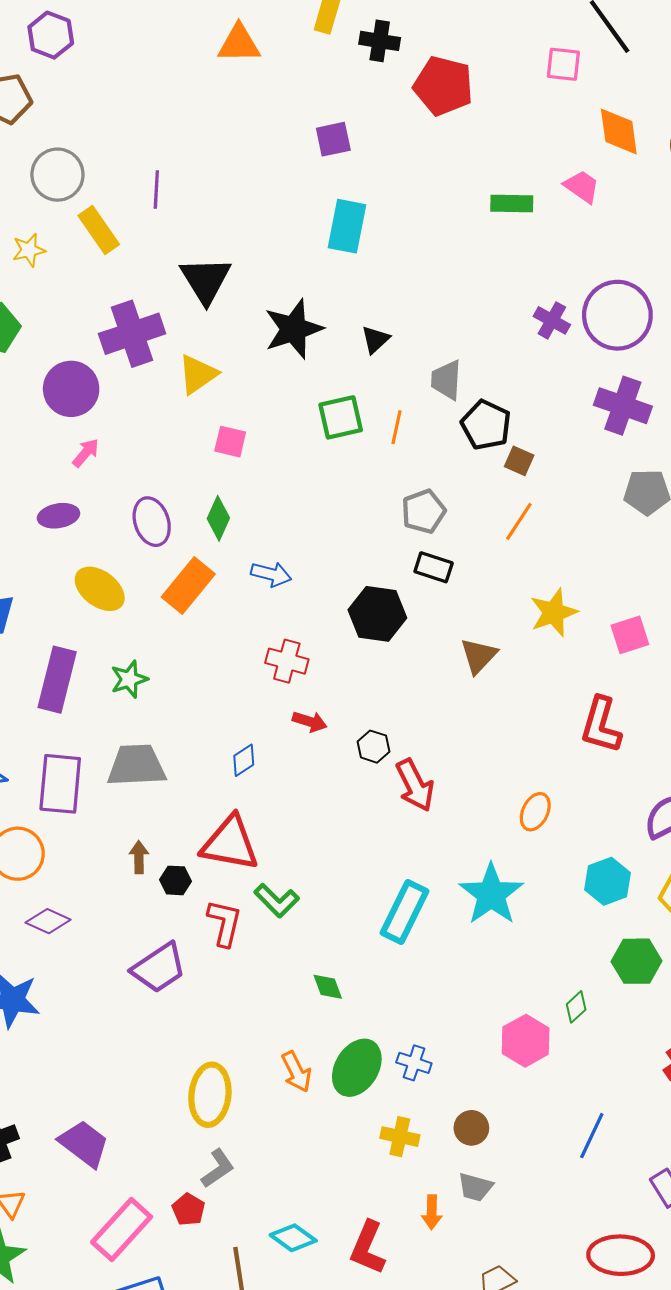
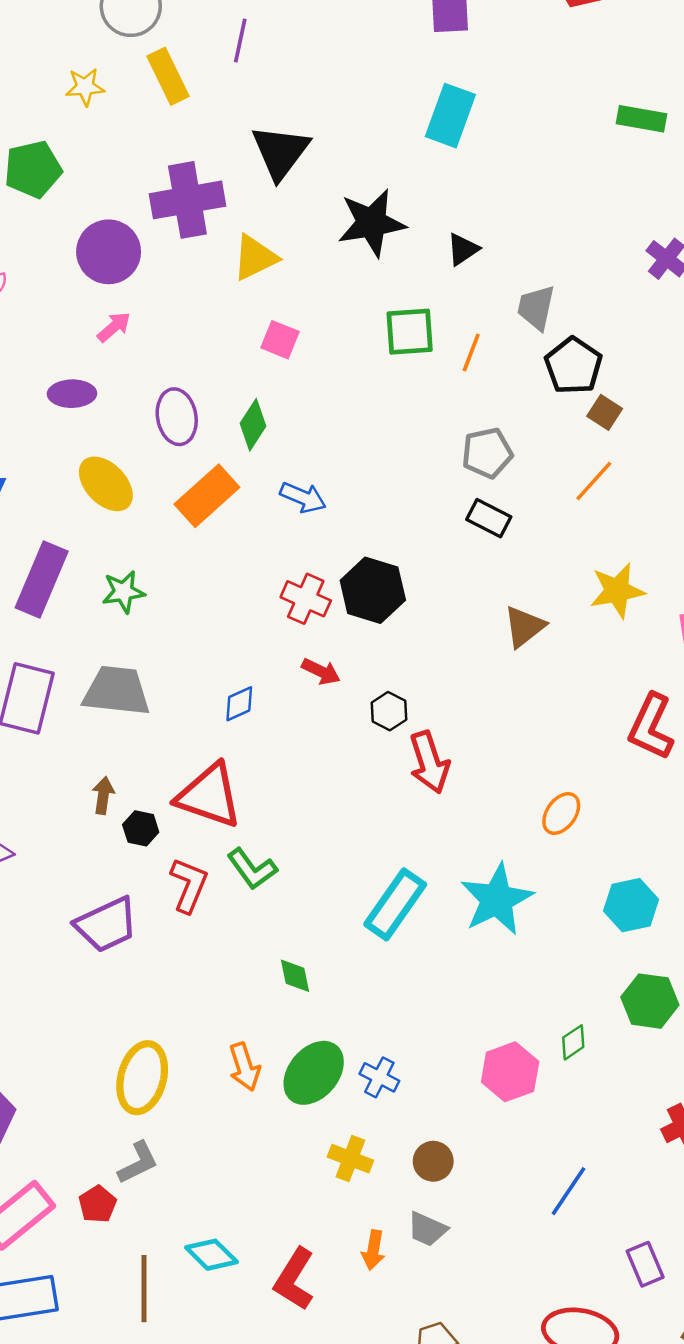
black hexagon: (377, 614) -> (373, 590), moved

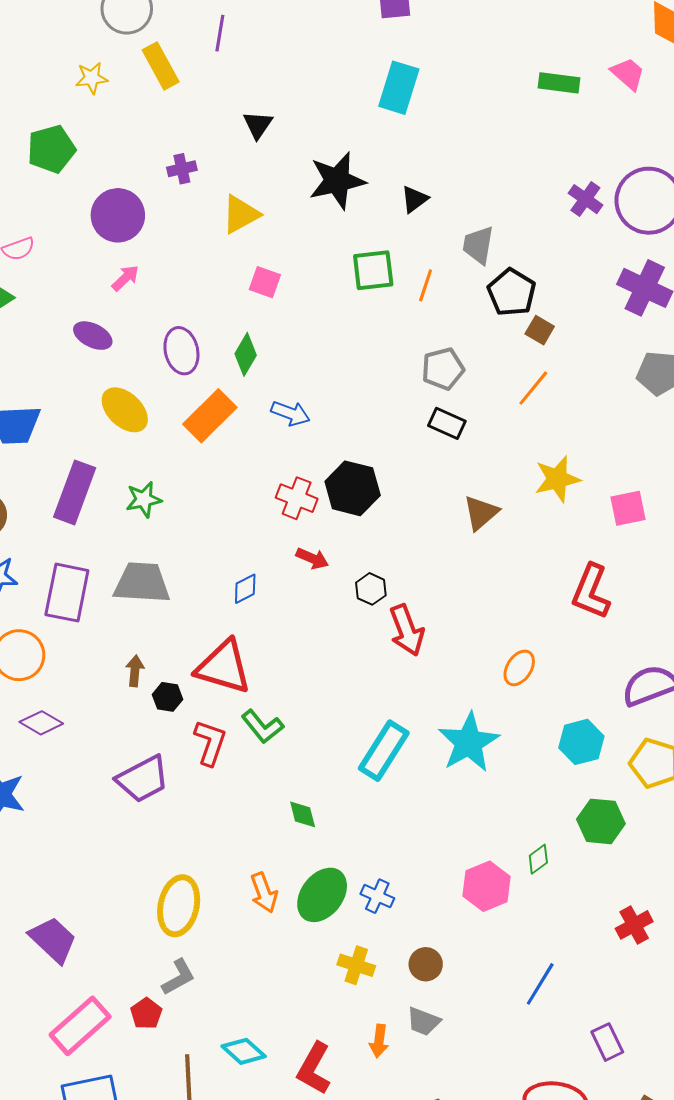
black triangle: (280, 152) -> (258, 125), size x0.6
purple cross: (187, 200) -> (182, 169), size x0.5
purple ellipse: (72, 394) -> (93, 336), turned 30

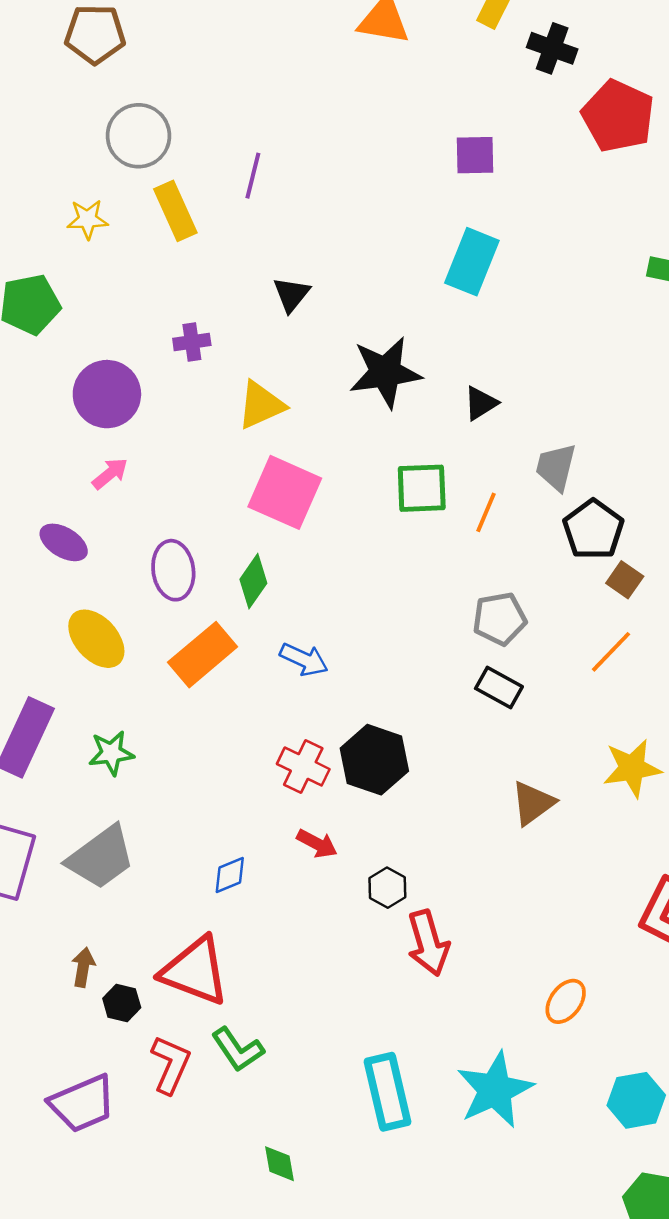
pink square: (265, 282) -> (285, 492), size x1.8
gray trapezoid: (142, 583) -> (101, 857), turned 136
cyan rectangle: (384, 751) -> (387, 1092), turned -50

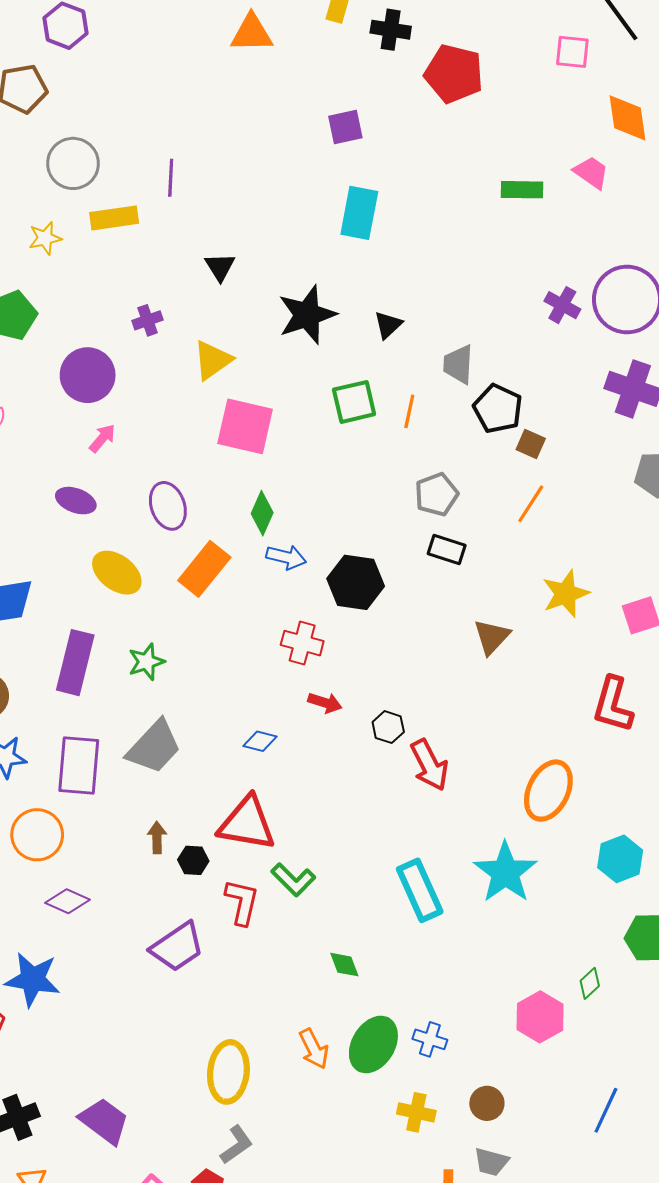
yellow rectangle: (175, 211) -> (114, 218), turned -63
green diamond: (253, 581) -> (262, 513), moved
black hexagon: (374, 760) -> (356, 582), moved
blue diamond: (230, 875) -> (260, 741), turned 48
orange ellipse: (566, 1001) -> (548, 791), size x1.6

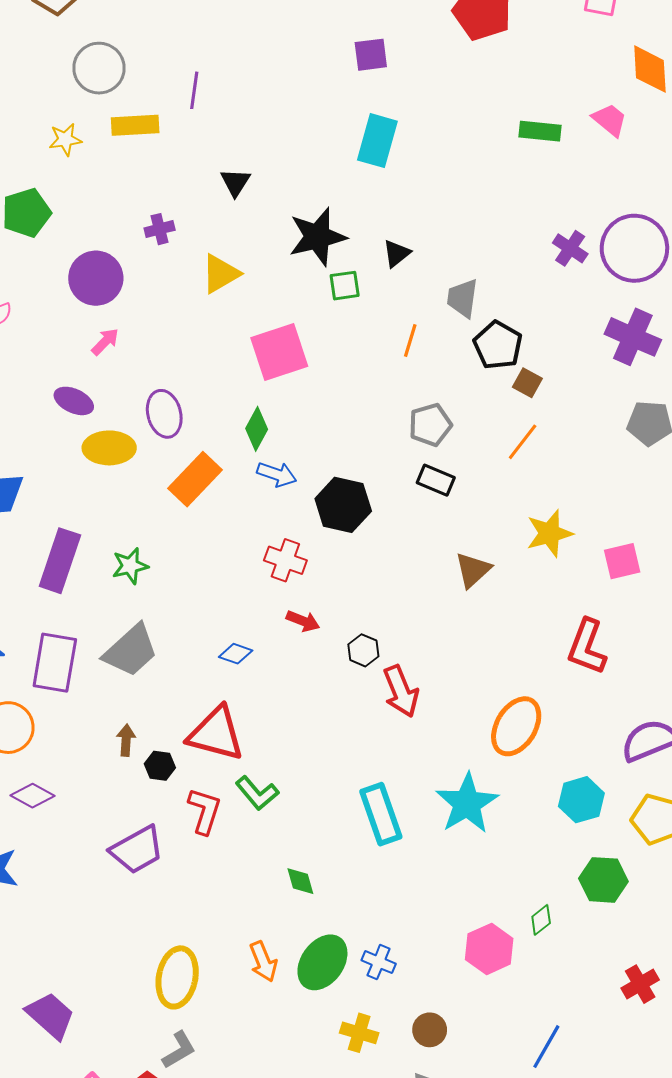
green square: (354, 402) -> (345, 286), moved, size x0.7
pink square: (245, 426) -> (279, 352), moved, turned -36
yellow ellipse: (117, 573) -> (109, 448), moved, turned -42

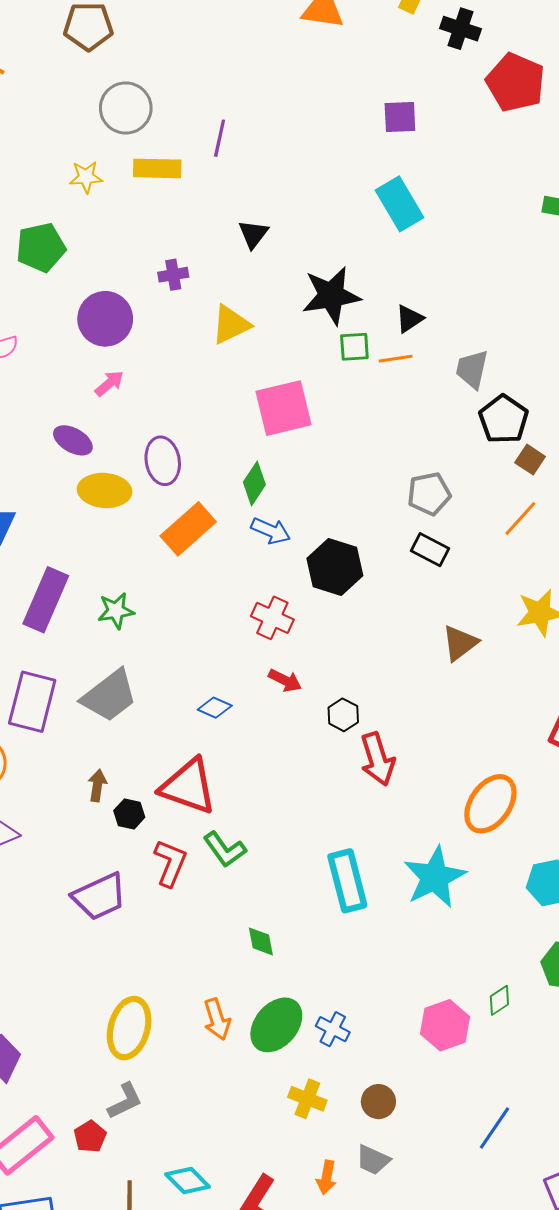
cyan rectangle: (377, 141) -> (399, 204), turned -51
orange line: (410, 341) -> (396, 359), moved, turned 60

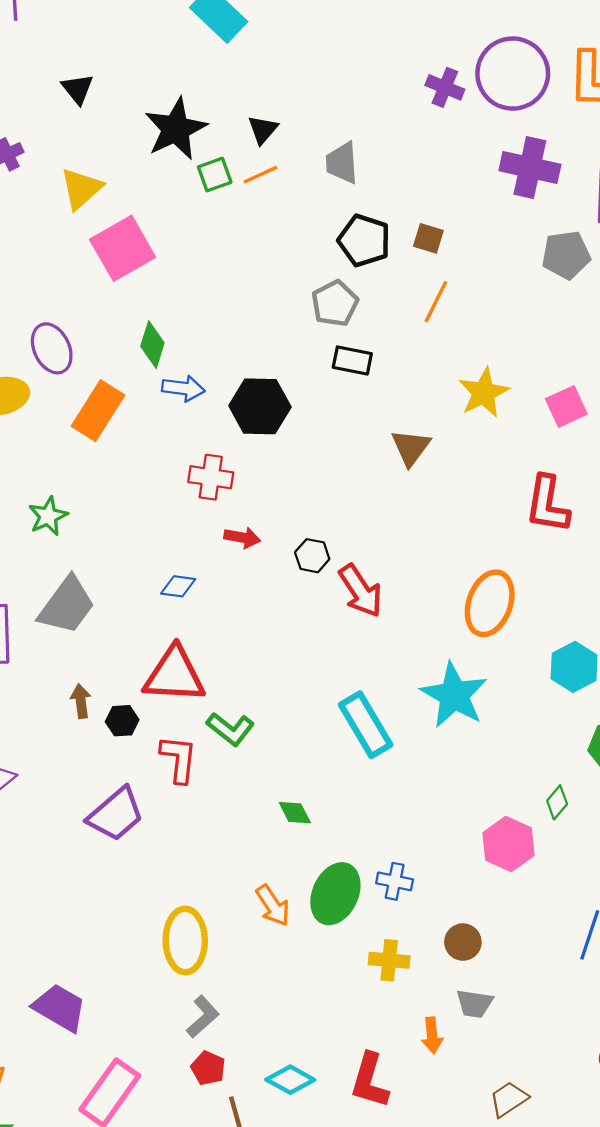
pink square: (283, 408) -> (123, 248), moved
black pentagon: (504, 419) -> (364, 240), moved
red pentagon: (90, 1136) -> (208, 1068), moved

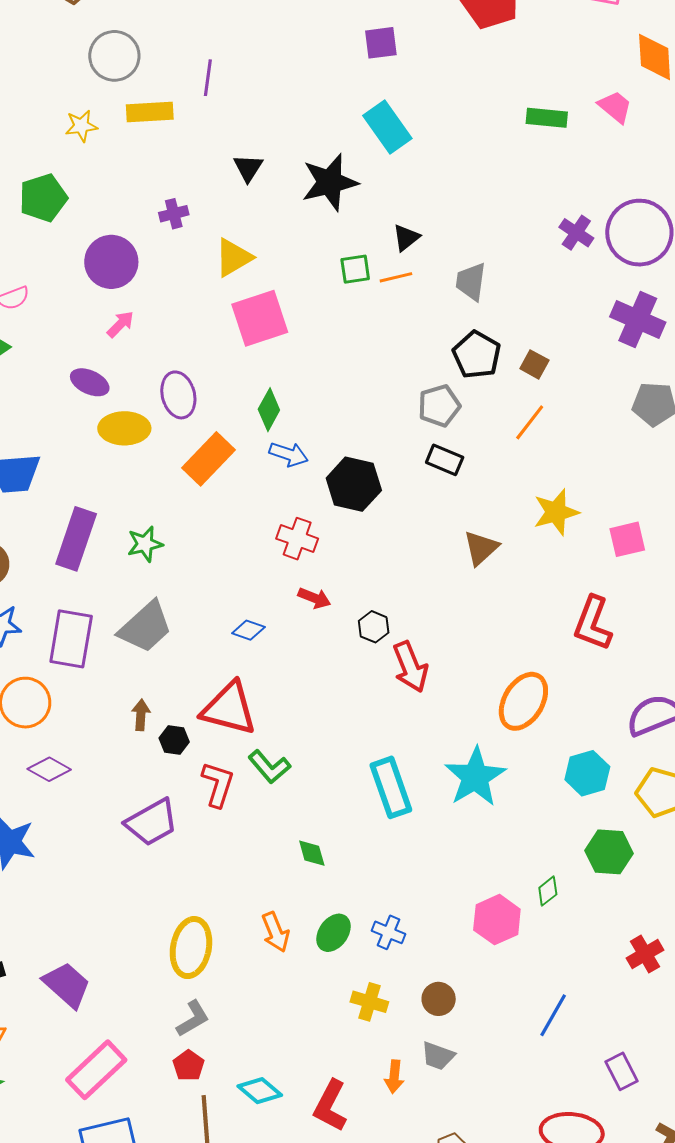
black star: (176, 129) -> (330, 182), moved
green ellipse: (335, 894) -> (333, 933), size x0.7

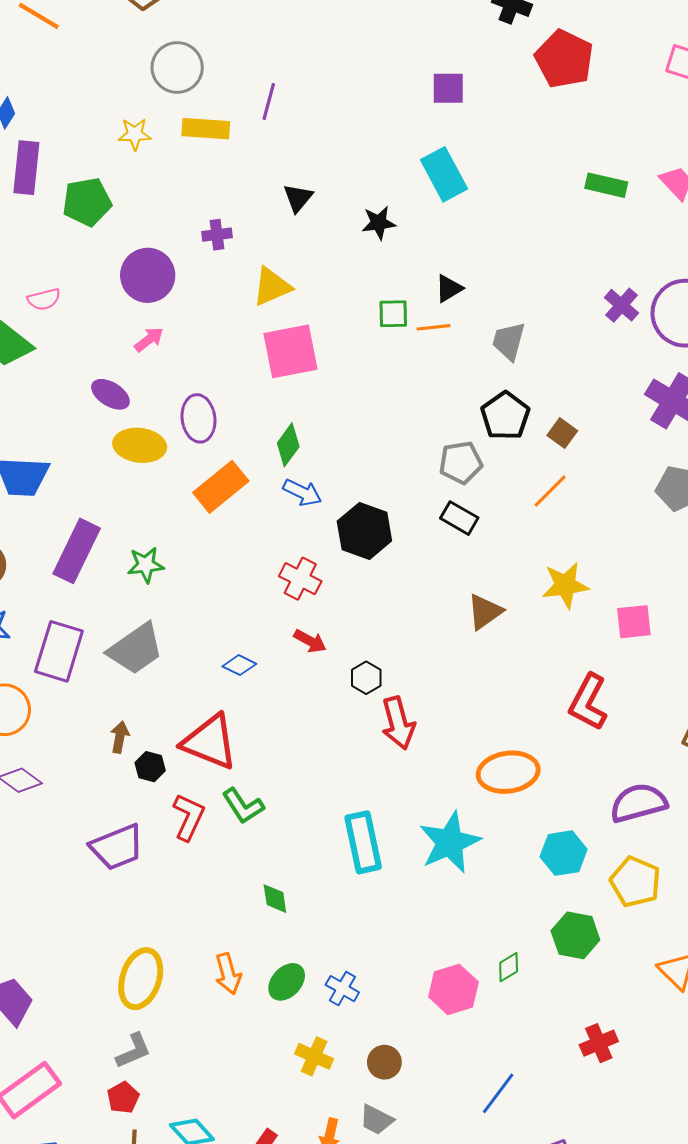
black star: (330, 182) -> (379, 223), size x0.6
orange ellipse: (523, 701) -> (508, 772), turned 44

